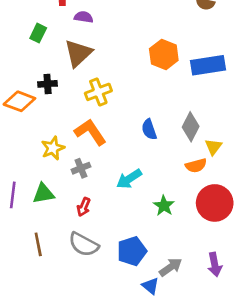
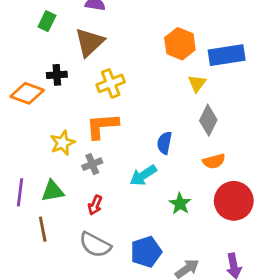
blue semicircle: (149, 129) -> (164, 143), moved, turned 30
orange L-shape: (90, 132) -> (102, 126), turned -60
yellow triangle: (213, 147) -> (197, 83), moved
brown line: (38, 244) -> (43, 229), moved

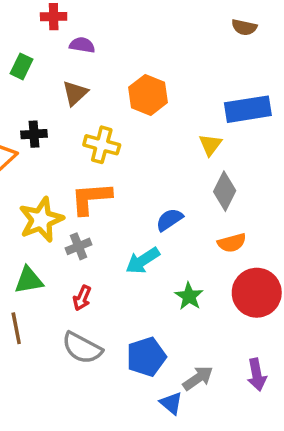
brown triangle: (89, 42) -> (75, 93), size x0.7
orange hexagon: (180, 44) -> (148, 95), moved
yellow cross: (111, 83) -> (102, 145), turned 36
yellow star: (63, 143) -> (41, 220), size x1.4
blue semicircle: (164, 143) -> (169, 220), turned 45

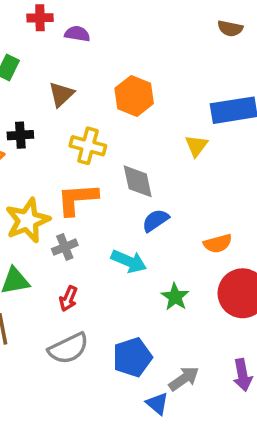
purple semicircle: (82, 45) -> (77, 34), moved
gray diamond: (225, 191) -> (138, 181), moved, turned -39
cyan arrow: (143, 261) -> (129, 261), turned -124
gray semicircle: (82, 348) -> (68, 348), turned -54

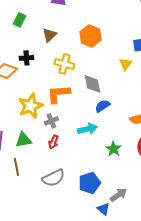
cyan arrow: (129, 261) -> (87, 129), turned -36
red arrow: (68, 299) -> (53, 142), moved

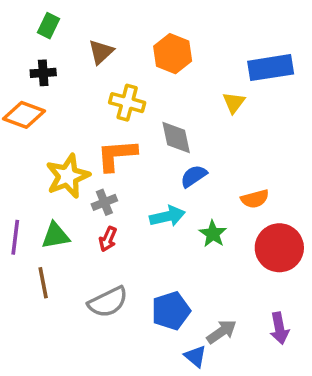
black cross: (26, 58) -> (43, 73), moved
green star: (113, 149) -> (213, 234), moved

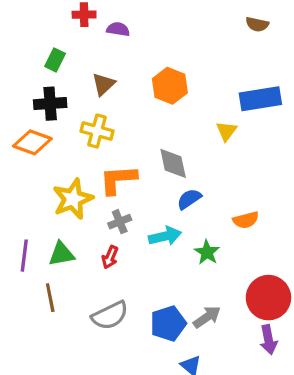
black cross: (43, 73) -> (50, 104), size x1.4
yellow cross: (127, 103) -> (97, 131), moved
gray cross: (104, 202) -> (120, 222), moved
red circle: (279, 248) -> (268, 298), moved
gray arrow: (222, 332) -> (207, 317), moved

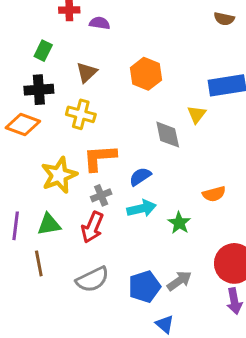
gray diamond: (173, 163) -> (168, 135), moved
blue semicircle: (189, 199) -> (140, 177), moved
red arrow: (110, 257) -> (92, 227), size x1.5

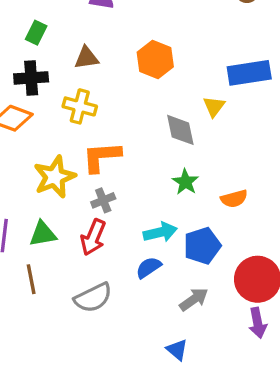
brown triangle: (87, 72) -> (86, 58), turned 35
blue semicircle: (140, 177) -> (149, 267), moved
cyan arrow: (142, 208) -> (160, 232), moved
green star: (179, 223) -> (185, 182), moved
blue pentagon: (145, 287) -> (202, 246), moved

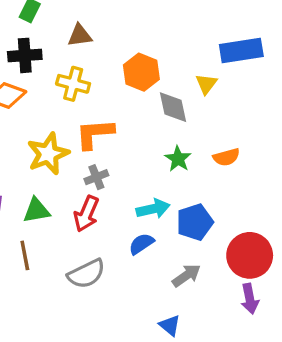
orange hexagon: (155, 59) -> (141, 72), moved
orange semicircle: (234, 199) -> (226, 157), moved

